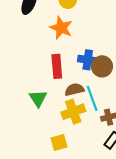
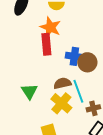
red rectangle: (57, 66) -> (46, 44), moved
yellow cross: (73, 112) -> (61, 103), turned -30

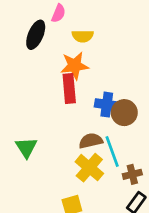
orange star: (50, 27) -> (75, 66), turned -30
green triangle: (29, 91) -> (26, 147), moved

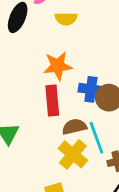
orange star: (75, 66) -> (58, 66), moved
red rectangle: (69, 88) -> (52, 100), moved

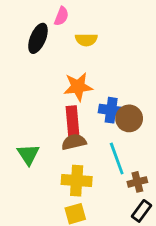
brown semicircle: (74, 127) -> (74, 142), moved
yellow cross: (73, 154) -> (77, 181), moved, turned -36

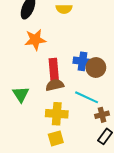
orange star: (78, 87) -> (35, 40), moved
cyan line: (117, 158) -> (87, 97), turned -45

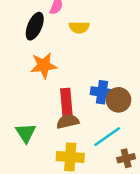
cyan line: (87, 97) -> (107, 137), turned -60

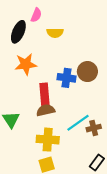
blue cross: (102, 92) -> (67, 78), moved
brown circle: (118, 100) -> (87, 72), moved
brown cross: (126, 158) -> (94, 128), moved

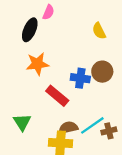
yellow semicircle: (55, 33) -> (99, 31), moved, turned 63
red rectangle: (45, 95) -> (57, 96), turned -45
brown semicircle: (46, 110) -> (68, 128), moved

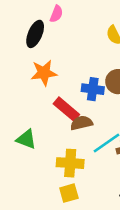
green triangle: (22, 122) -> (26, 139), turned -36
brown semicircle: (68, 128) -> (81, 123), moved

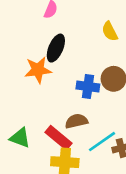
black ellipse: (35, 34) -> (56, 48), moved
red rectangle: (66, 109) -> (58, 138), moved

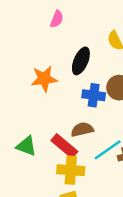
black ellipse: (56, 48) -> (81, 61), moved

